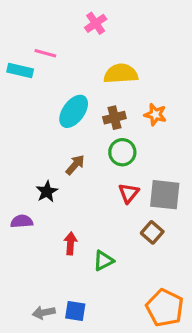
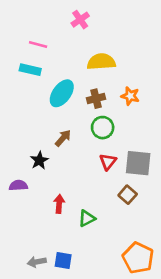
cyan rectangle: (20, 70) -> (30, 70), moved

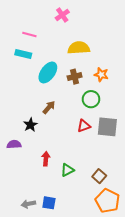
green circle: (103, 128) -> (91, 99), moved
red triangle: (108, 162) -> (84, 126), turned 32
brown square: (128, 195) -> (99, 176), moved

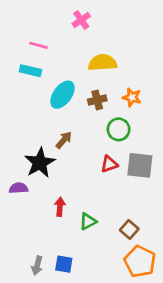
black star: (30, 125) -> (40, 163), size x1.6
gray arrow: (28, 204) -> (37, 265), turned -64

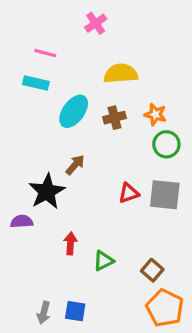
green circle: (119, 129) -> (166, 144), moved

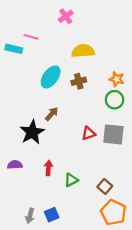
cyan rectangle: (36, 83) -> (14, 49), moved
orange star: (155, 114) -> (117, 79), moved
purple semicircle: (22, 221) -> (15, 165), moved
blue square: (75, 311) -> (52, 215), turned -32

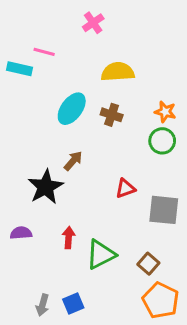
brown cross: (79, 81) -> (112, 115), turned 32
gray square: (113, 134) -> (164, 210), moved
green triangle: (71, 180) -> (101, 254), size x1.5

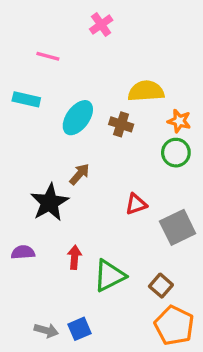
cyan rectangle: (19, 69) -> (26, 99), moved
yellow semicircle: (118, 72) -> (146, 91), moved
gray square: (164, 210) -> (178, 227), turned -32
gray arrow: (43, 305) -> (46, 330), turned -90

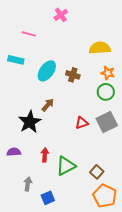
yellow semicircle: (146, 91) -> (100, 48), moved
gray square: (178, 227) -> (107, 122), moved
gray arrow: (46, 330) -> (28, 184), moved, turned -96

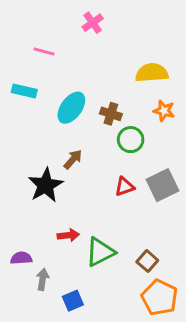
green circle: (106, 92) -> (131, 140), moved
purple semicircle: (14, 152) -> (21, 258), moved
red arrow: (45, 155) -> (68, 235), turned 80

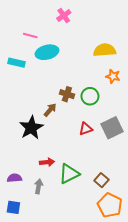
cyan ellipse: (71, 108) -> (47, 52), moved, turned 40
brown cross: (111, 114) -> (67, 94), moved
gray arrow: (43, 279) -> (39, 186), moved
blue square: (73, 301) -> (13, 207), moved, turned 32

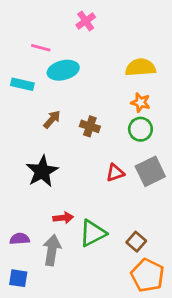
orange star: (113, 76) -> (140, 103), moved
green circle: (90, 96) -> (140, 129), moved
brown arrow: (50, 110) -> (52, 119), moved
gray arrow: (39, 186) -> (52, 250), size x1.5

